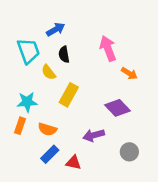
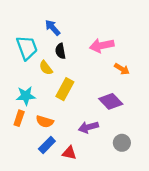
blue arrow: (56, 29) -> (53, 28), turned -102
pink arrow: (108, 48) -> (102, 45), turned -80

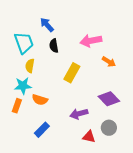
yellow semicircle: (46, 68) -> (30, 66), moved, turned 48
yellow rectangle: (65, 89) -> (72, 73), moved
purple diamond: (111, 101) -> (109, 99), moved
orange semicircle: (45, 122) -> (40, 100), moved
red triangle: (69, 153) -> (89, 137), moved

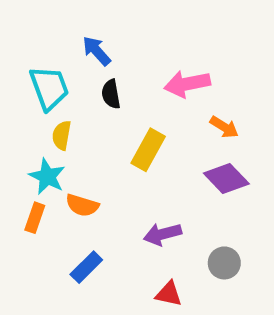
cyan star: (23, 86) -> (47, 176), turned 30
purple diamond: (109, 99) -> (226, 179), moved
red triangle: (89, 137) -> (169, 294), moved

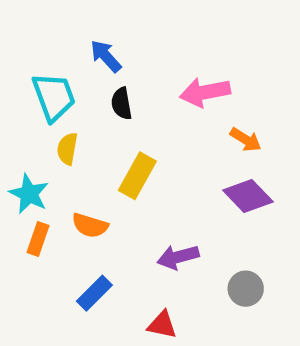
yellow rectangle: (148, 150) -> (137, 176), moved
cyan star: (47, 176) -> (29, 194), moved
red triangle: (169, 294) -> (162, 325), moved

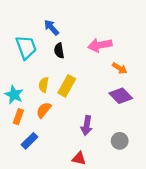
yellow semicircle: (67, 149) -> (44, 85), moved
orange semicircle: (90, 225) -> (44, 110), turned 112
purple arrow: (178, 257) -> (87, 125), turned -66
blue rectangle: (94, 293) -> (29, 141), moved

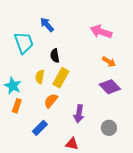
pink arrow: (100, 45) -> (101, 32), moved, turned 30
black semicircle: (59, 51) -> (55, 56), moved
orange semicircle: (44, 110) -> (51, 101), moved
blue rectangle: (29, 141) -> (40, 128), moved

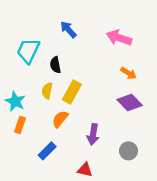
blue arrow: (47, 25) -> (68, 29), moved
cyan trapezoid: (24, 43) -> (28, 51), turned -135
black semicircle: (55, 56) -> (55, 65), moved

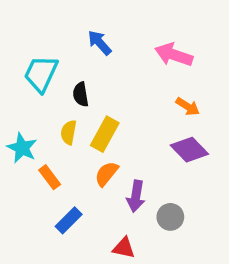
orange semicircle: (60, 119) -> (107, 174), moved
orange rectangle: (20, 125) -> (50, 177), moved, turned -56
gray circle: (128, 151) -> (170, 217), moved

